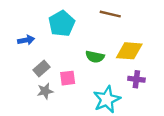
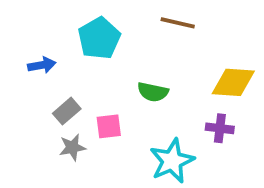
yellow diamond: (129, 51) -> (233, 82), moved

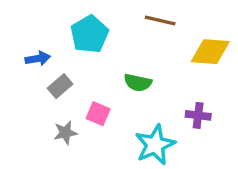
yellow diamond: (233, 82) -> (210, 52), moved
gray rectangle: (67, 111) -> (60, 86), moved
pink square: (109, 126) -> (98, 114), turned 30

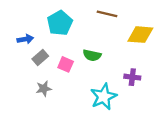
pink square: (98, 114) -> (66, 64), moved

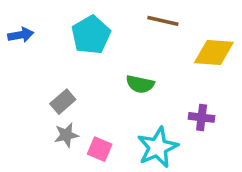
blue arrow: (25, 39) -> (21, 35), moved
gray rectangle: (40, 58) -> (63, 102), moved
pink square: (66, 64) -> (100, 149), moved

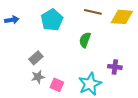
yellow diamond: (214, 52) -> (122, 17), moved
green semicircle: (140, 84) -> (85, 40), moved, turned 98

